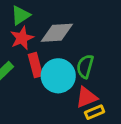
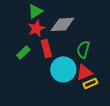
cyan circle: (58, 76) -> (63, 69), moved

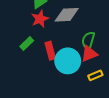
red rectangle: (46, 48) -> (50, 51), moved
red triangle: (84, 72) -> (89, 54), moved

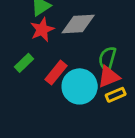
red rectangle: (50, 51) -> (56, 73), turned 54
yellow rectangle: (95, 75) -> (116, 95), moved

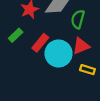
green semicircle: (107, 59) -> (78, 19), moved
yellow rectangle: (116, 95) -> (87, 70), moved, turned 40

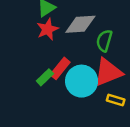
green rectangle: (16, 35) -> (45, 77), moved
red triangle: (81, 46) -> (108, 72), size x1.4

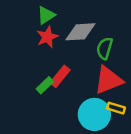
cyan circle: (82, 81) -> (94, 114), moved

